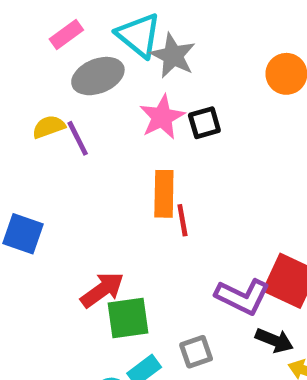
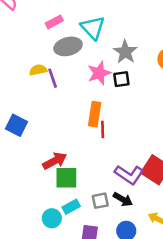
gray star: (173, 56) -> (125, 52), moved
black arrow: (274, 340) -> (123, 199), moved

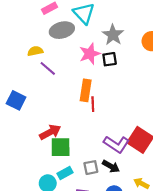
purple line: (53, 78) -> (48, 68), moved, turned -30

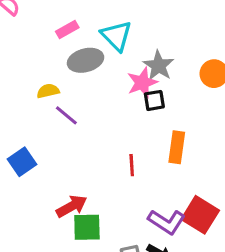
pink star: (90, 54) -> (142, 83), moved
orange rectangle: (86, 90) -> (177, 147), moved
blue square: (16, 100) -> (22, 162), turned 30

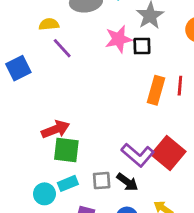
pink star: (142, 83) -> (119, 39), moved
blue square: (22, 162) -> (18, 68), moved
red line: (132, 165) -> (180, 86), moved

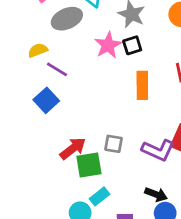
blue square: (18, 68) -> (46, 100), moved
orange rectangle: (156, 90) -> (142, 85), moved
gray square: (102, 181) -> (113, 144), moved, turned 30
black arrow: (127, 182) -> (156, 194), moved

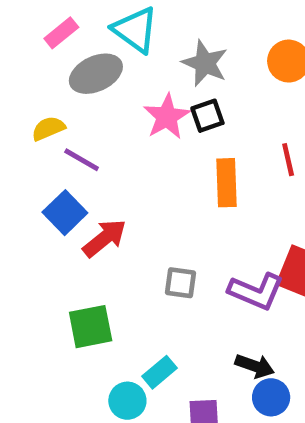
red arrow: (73, 148) -> (105, 238), moved
green square: (89, 165) -> (91, 327), moved

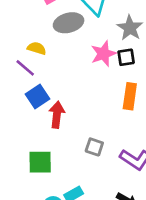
yellow semicircle: (48, 128) -> (37, 48), turned 30
purple line: (82, 160) -> (25, 68), moved
red arrow: (105, 238) -> (57, 115), turned -55

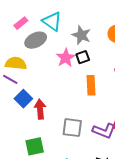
yellow semicircle: (37, 48) -> (16, 63), size x1.5
gray square: (94, 147) -> (72, 128), size x1.5

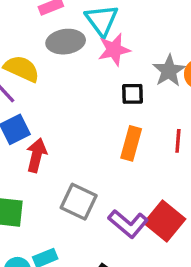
gray star: (81, 35) -> (169, 71), moved
pink star: (66, 58) -> (114, 50), moved

